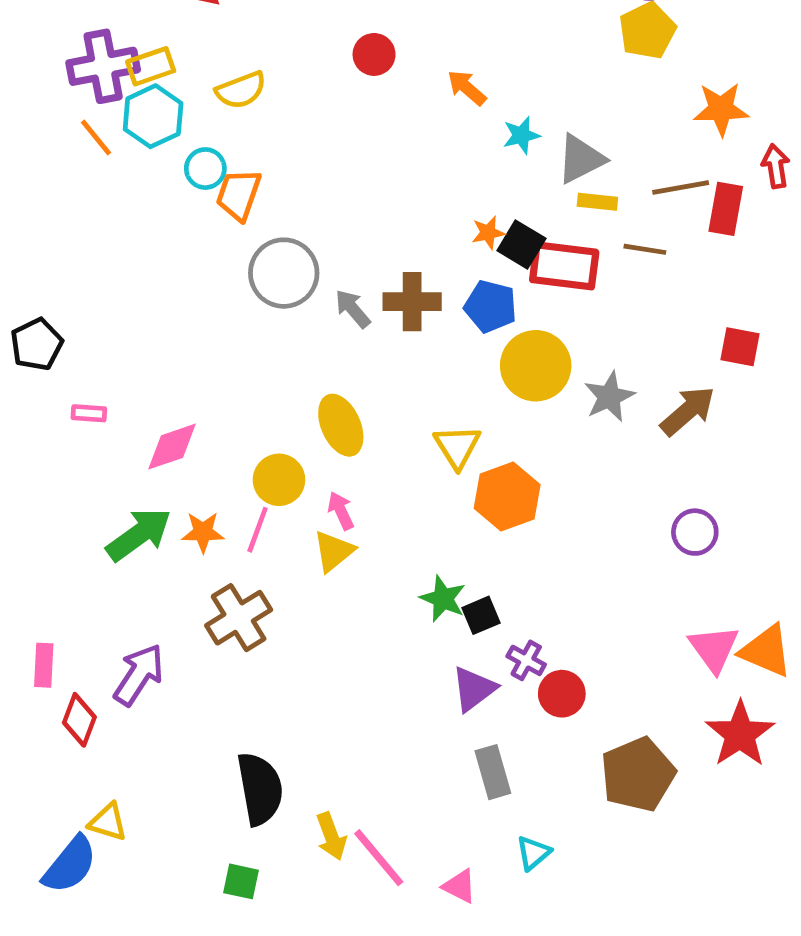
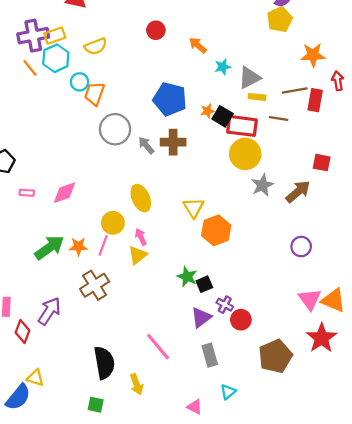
blue pentagon: (490, 306) -> (170, 99), moved, size x1.4
yellow circle: (536, 366) -> (245, 154), moved
pink diamond: (172, 447) -> (64, 193), moved
pink line: (379, 858) -> (158, 347), moved

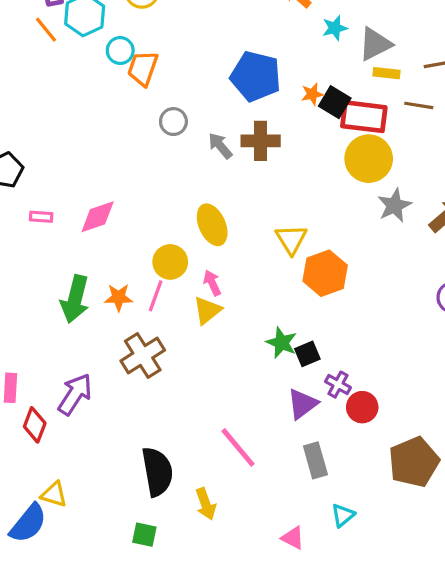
gray circle: (115, 129) -> (173, 122), size x0.6
green arrow: (49, 248) -> (75, 299), turned 140

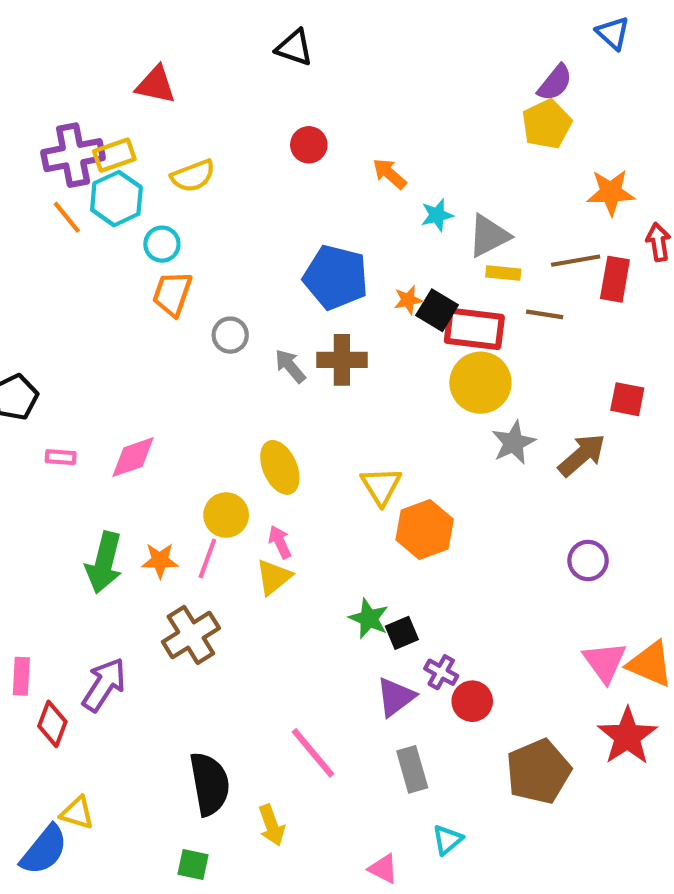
orange trapezoid: (143, 68) -> (172, 294), moved

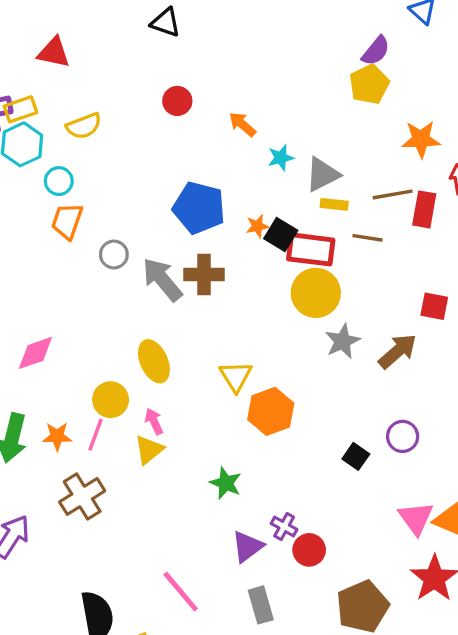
gray arrow: (290, 366) -> (162, 280), size x1.6
black square: (402, 633) -> (356, 456), moved, turned -32

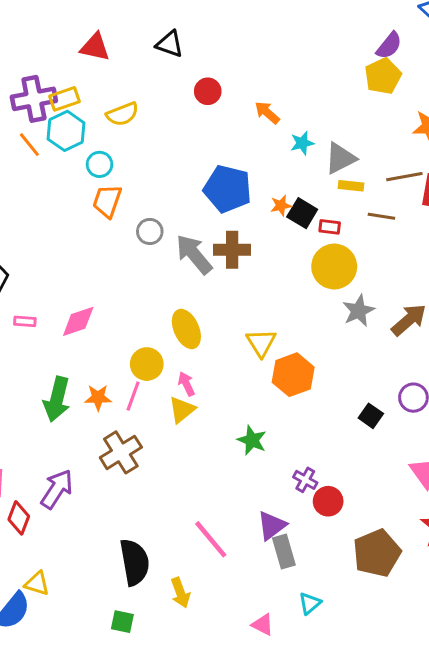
black triangle: (166, 23) -> (170, 44), moved
red rectangle: (311, 249) -> (330, 227), size x0.5
purple triangle: (247, 547) -> (272, 526), moved

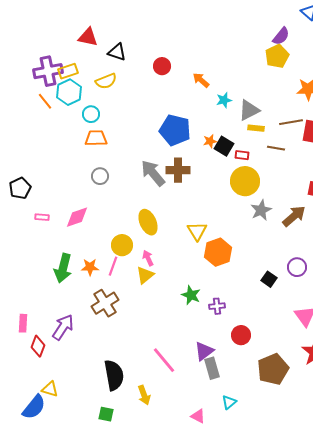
black triangle: (170, 44) -> (117, 52), moved
orange trapezoid: (107, 201) -> (96, 138), turned 70
gray circle: (150, 231) -> (100, 176), moved
purple cross: (305, 480) -> (217, 306), moved, turned -35

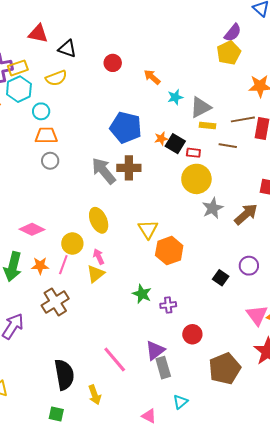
gray circle: (100, 176) -> (50, 161), moved
pink diamond: (77, 217) -> (32, 229), moved, turned 45

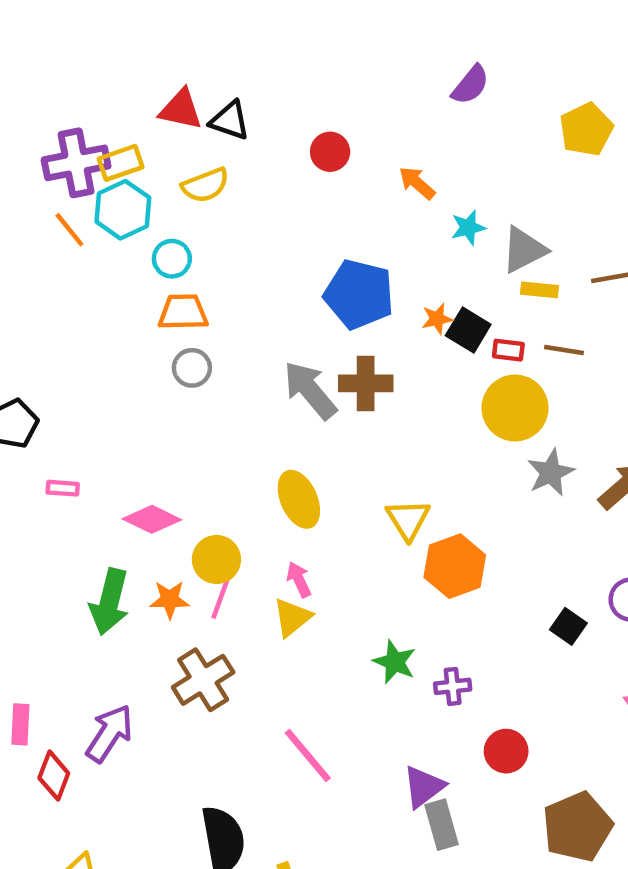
purple semicircle: (233, 33) -> (470, 85), moved
red triangle: (38, 34) -> (181, 109), moved
brown line: (228, 146) -> (564, 350), moved
yellow circle: (72, 243) -> (216, 559), moved
pink line: (115, 359) -> (308, 756), moved

